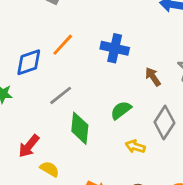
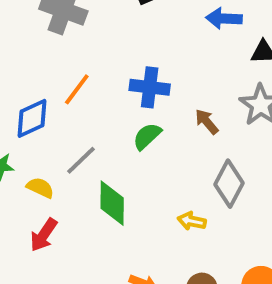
green semicircle: (121, 110) -> (147, 136), moved
yellow semicircle: (50, 169) -> (40, 188), moved

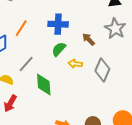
yellow arrow: (192, 221) -> (75, 64), moved

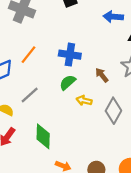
green diamond: (44, 85) -> (43, 136), moved

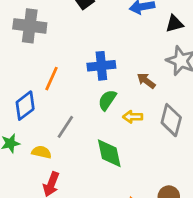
green diamond: (43, 136) -> (109, 153), moved

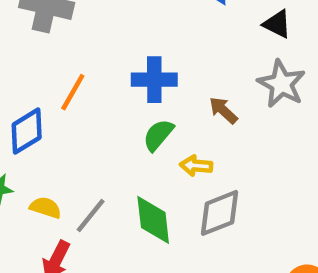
black triangle: (174, 24) -> (277, 24), turned 36
gray diamond: (171, 120) -> (219, 213), moved, turned 48
gray line: (65, 127) -> (91, 215), moved

